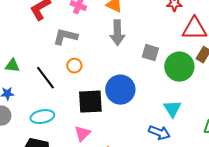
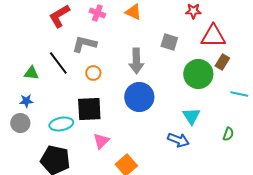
gray arrow: (117, 33) -> (136, 61), moved
gray square: (150, 53) -> (169, 42), moved
black line: (45, 78) -> (58, 63), moved
black square: (90, 102) -> (89, 109), moved

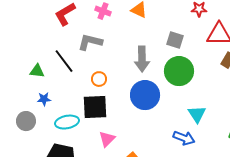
orange circle: (93, 73) -> (99, 79), moved
green circle: (198, 74) -> (179, 71), moved
blue star: (26, 101) -> (44, 99), moved

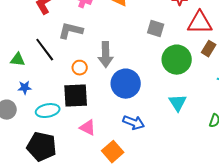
gray arrow: (142, 59) -> (106, 55), moved
green circle: (179, 71) -> (177, 60), moved
blue arrow: (184, 138) -> (134, 123), moved
pink triangle: (107, 139) -> (88, 128), turned -48

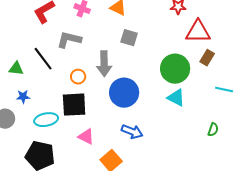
gray square: (156, 29) -> (129, 38), moved
cyan triangle: (178, 103) -> (176, 98), moved, turned -30

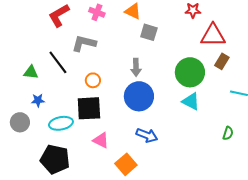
gray square: (129, 38) -> (149, 32), moved
gray arrow: (104, 64) -> (136, 67), moved, size x0.7

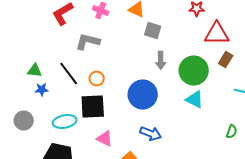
black line: (58, 62) -> (69, 74), moved
gray arrow: (136, 67) -> (161, 60), moved
blue star: (38, 100) -> (42, 90), moved

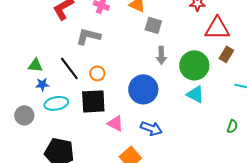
cyan ellipse: (65, 122) -> (56, 103), moved
pink triangle: (105, 138) -> (115, 123), moved

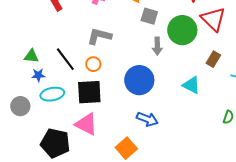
red triangle: (217, 28) -> (213, 19), turned 44
gray L-shape: (88, 36) -> (99, 36), moved
brown rectangle: (226, 54) -> (213, 59), moved
green circle: (194, 65) -> (182, 30), moved
pink triangle: (115, 123) -> (86, 124), moved, size x1.4

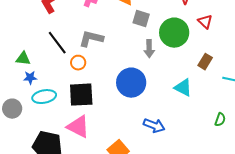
red triangle: (213, 19) -> (205, 22), size x0.6
black line: (65, 59) -> (57, 43), moved
orange circle: (93, 64) -> (78, 63), moved
blue arrow: (147, 119) -> (154, 126), moved

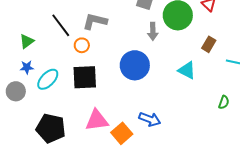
green triangle: (23, 59) -> (27, 41), turned -42
blue star: (30, 78) -> (27, 67), moved
cyan ellipse: (44, 97) -> (48, 79), turned -35
blue arrow: (154, 126) -> (150, 119), moved
pink triangle: (78, 127) -> (97, 120), moved, turned -35

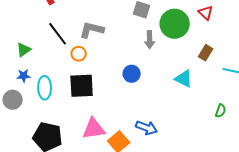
blue circle: (135, 65) -> (132, 74), size x0.6
cyan ellipse: (48, 79) -> (45, 88), turned -45

